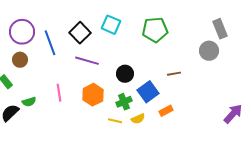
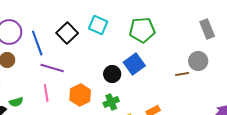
gray circle: (209, 51) -> (198, 61), moved
purple line: (87, 61) -> (52, 68), moved
brown line: (174, 74) -> (182, 74), moved
blue square: (148, 92) -> (134, 64), moved

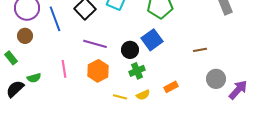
gray circle: (198, 61) -> (216, 79), moved
purple line: (52, 68) -> (95, 44), moved
green cross: (111, 102) -> (137, 71), moved

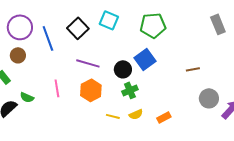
green semicircle: (34, 78) -> (27, 97), turned 40
orange rectangle: (171, 87) -> (164, 117), moved

